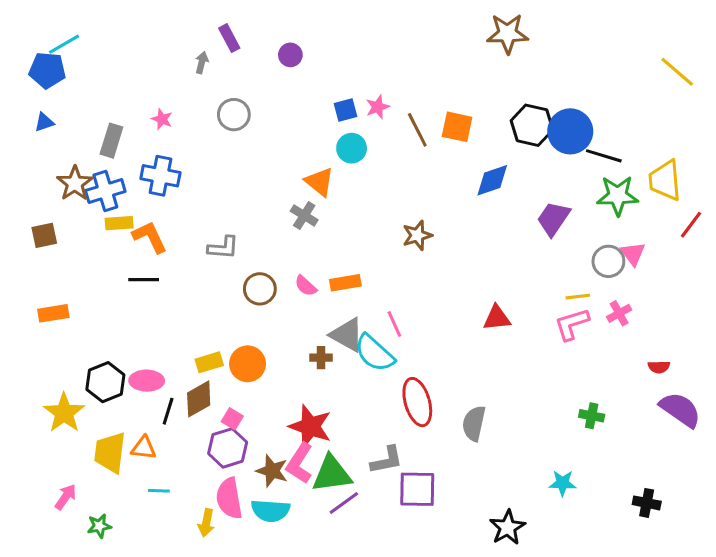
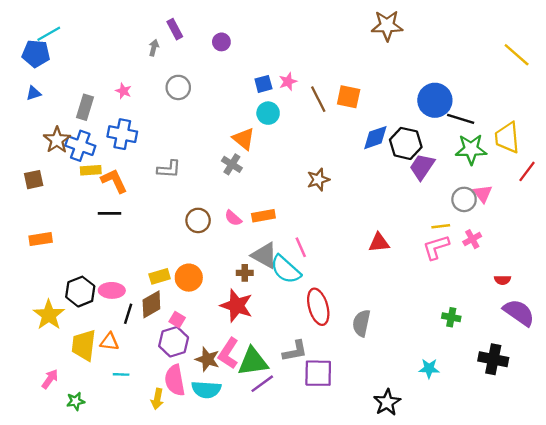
black hexagon: (532, 125) -> (406, 143), moved
blue cross: (105, 191) -> (80, 146), turned 36
gray L-shape: (223, 248) -> (169, 169), moved
red star: (310, 426) -> (237, 306), moved
black cross: (647, 503) -> (493, 359), moved, size x1.4

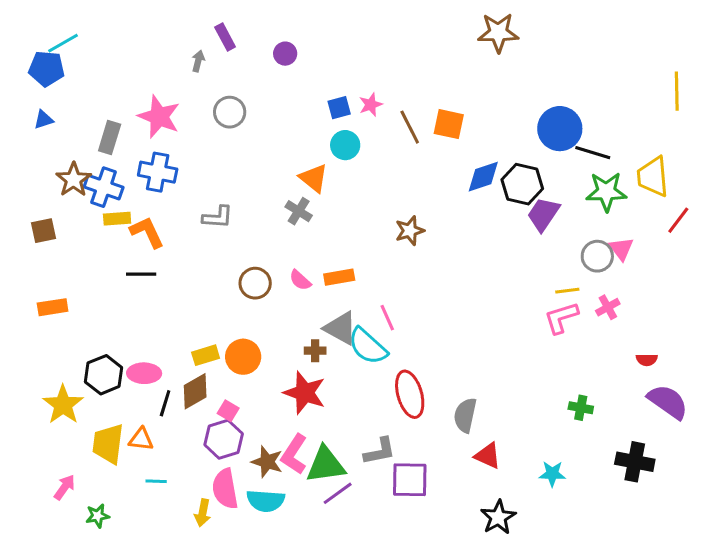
yellow line: (517, 55) -> (677, 91), moved, turned 48
pink star: (123, 91) -> (159, 117), size x2.0
red triangle: (379, 243) -> (488, 456), moved, turned 30

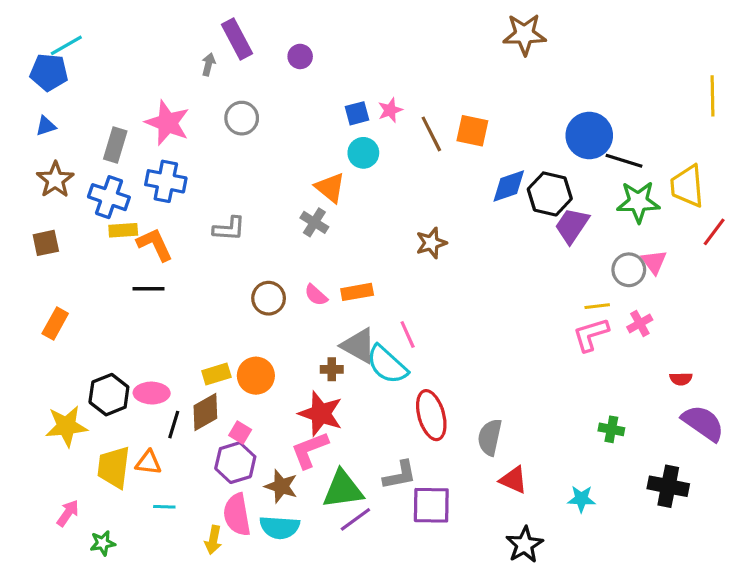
purple rectangle: (225, 37) -> (237, 39), size x1.4
brown star: (74, 180) -> (55, 180), moved
orange rectangle: (53, 307) -> (55, 323), turned -52
yellow star: (63, 405) -> (66, 426), turned 30
pink L-shape: (294, 454) -> (310, 450), moved, turned 36

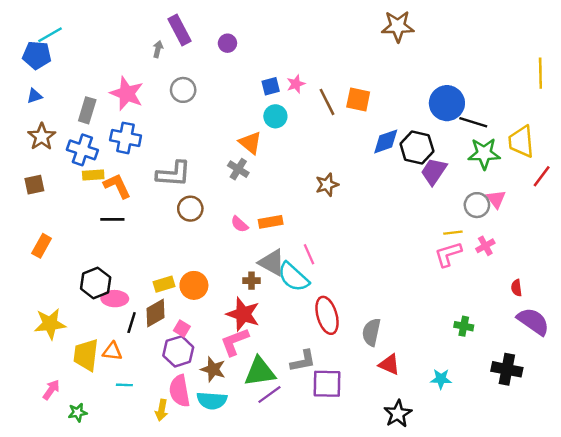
gray L-shape: (229, 229) -> (174, 174), size x1.4
brown circle: (269, 298) -> (190, 209), moved
red semicircle: (681, 379) -> (516, 288), turned 84
black hexagon: (109, 395) -> (96, 283), moved

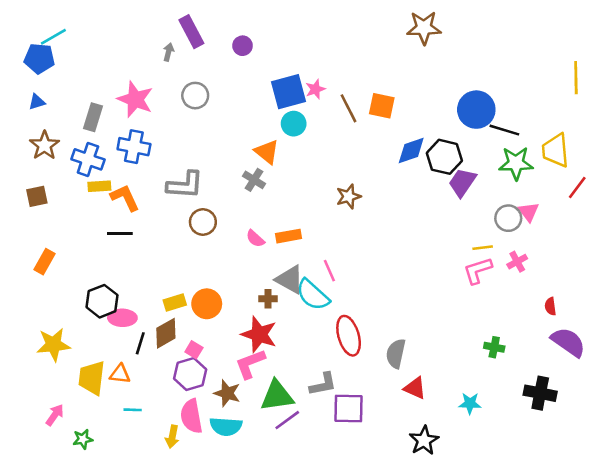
blue square: (271, 86) -> (288, 92), size x1.8

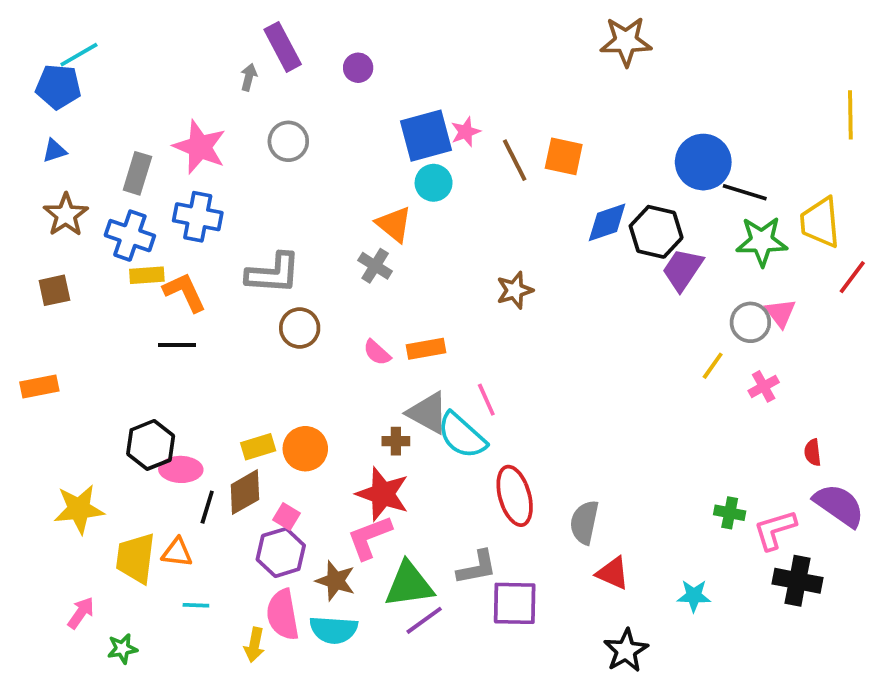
yellow line: (483, 248) -> (713, 366), turned -48
orange rectangle: (44, 262) -> (39, 386), moved, turned 50
pink L-shape: (478, 271) -> (775, 530), moved

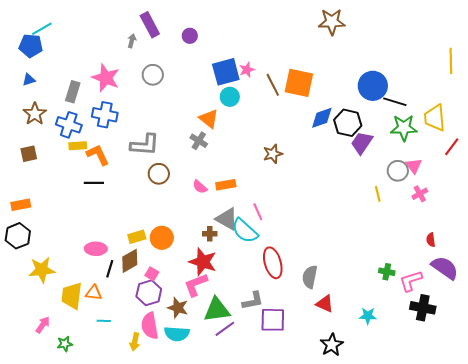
orange square: (564, 156) -> (299, 83), size x1.4
yellow line: (713, 366) -> (378, 194), turned -49
pink cross: (764, 386) -> (420, 194), moved
black hexagon: (151, 445) -> (18, 236), moved

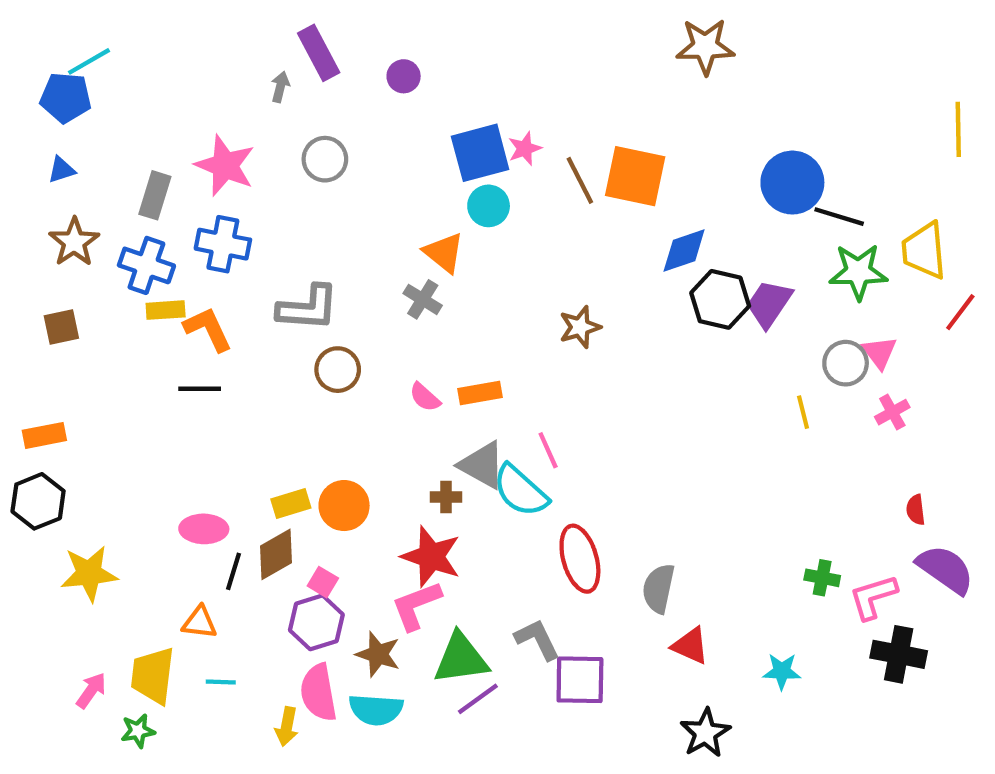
black hexagon: (348, 123) -> (720, 299), moved
yellow trapezoid: (72, 296) -> (153, 676), moved
gray L-shape: (253, 301) -> (537, 639), turned -105

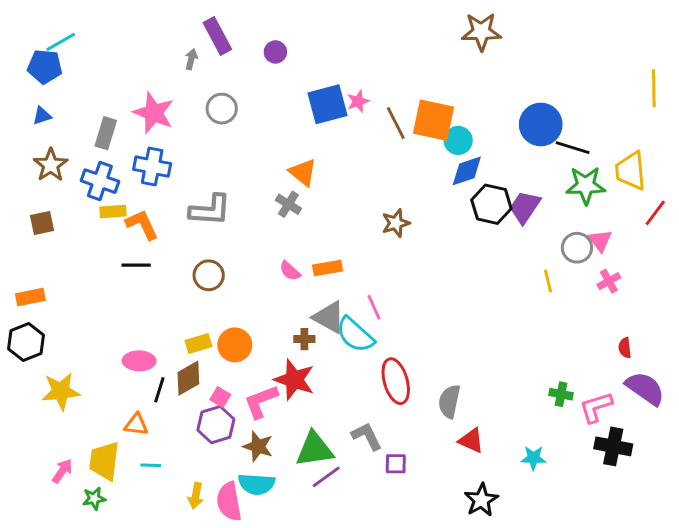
cyan circle: (489, 206) -> (458, 140), moved
brown circle: (338, 370) -> (209, 275), moved
pink L-shape: (416, 605) -> (261, 401), moved
purple square: (580, 680) -> (396, 464), size x0.6
pink semicircle: (319, 693) -> (229, 501), moved

